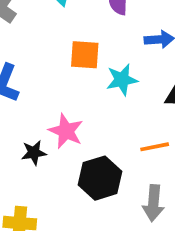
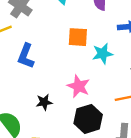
pink star: (66, 131) -> (79, 86), moved

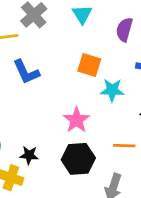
blue L-shape: (26, 56) -> (26, 72), turned -60
black star: (44, 102) -> (29, 155), moved

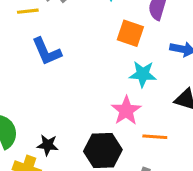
orange square: (89, 65) -> (130, 33), moved
pink star: (77, 120) -> (126, 111), moved

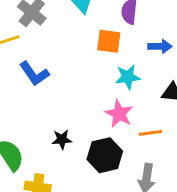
black star: (48, 145) -> (62, 139), moved

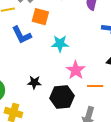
orange square: (109, 41) -> (40, 17), moved
cyan star: (128, 77) -> (60, 44), moved

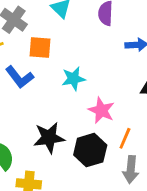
black star: (34, 82) -> (49, 138), size x1.6
orange line: (95, 86) -> (125, 138), moved, turned -56

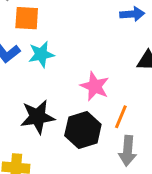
cyan star: (73, 79) -> (41, 54), moved

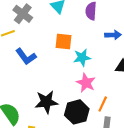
orange square: (27, 18) -> (64, 41), moved
cyan star: (41, 54) -> (82, 58), moved

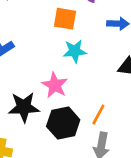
orange square: (64, 41) -> (65, 19), moved
pink star: (86, 83) -> (55, 85), moved

